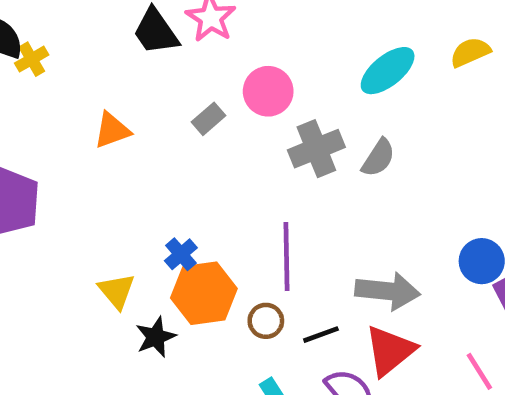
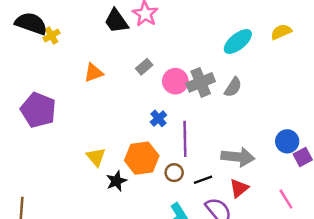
pink circle: (268, 91) -> (175, 81), moved
blue cross: (181, 254) -> (158, 118), moved
red triangle: (390, 351) -> (239, 188), size x0.7

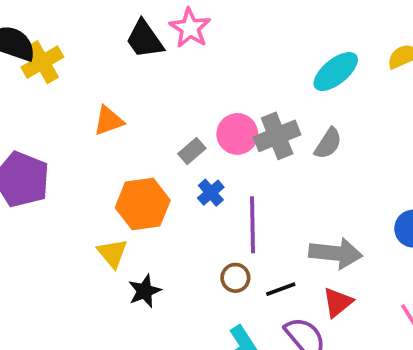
yellow cross: (51, 35) -> (42, 62), size x1.5
gray rectangle: (144, 67) -> (192, 151), moved
orange hexagon: (142, 158) -> (143, 204), moved

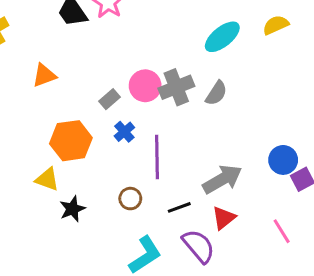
yellow triangle: (112, 253) -> (47, 179), turned -30
gray arrow: (336, 253) -> (222, 179), turned -36
brown circle: (235, 278) -> (130, 199), moved

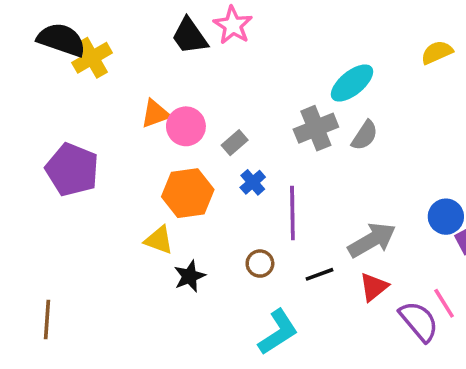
cyan ellipse: (222, 37) -> (352, 83), moved
pink circle: (145, 86) -> (186, 126), moved
purple semicircle: (199, 246) -> (419, 321), moved

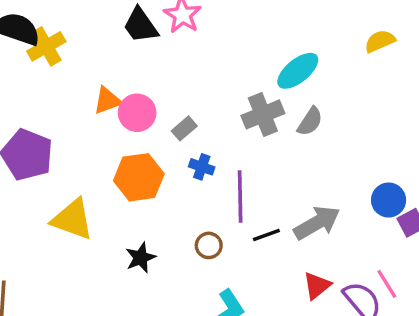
blue cross: (253, 182) -> (202, 167), turned -30
yellow triangle: (159, 240) -> (72, 219), moved, size x1.5
black line: (320, 274) -> (266, 235), moved
red triangle: (374, 287) -> (317, 286), moved

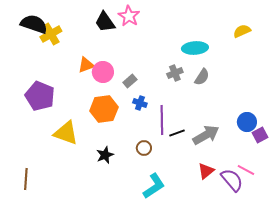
cyan ellipse: (298, 71) -> (195, 48), turned 35
gray cross: (263, 114) -> (175, 73), size x0.7
black line: (266, 235) -> (177, 133), moved
pink line: (387, 284) -> (246, 170), turned -30

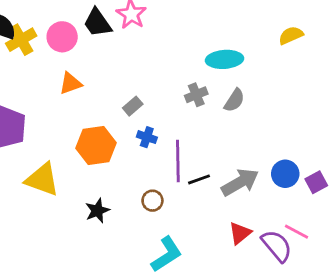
pink circle: (103, 72) -> (62, 37), moved
blue circle: (247, 122) -> (285, 174), moved

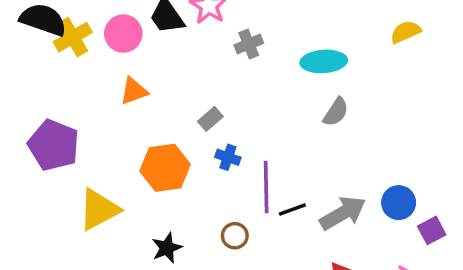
gray cross: (196, 95) -> (249, 44), moved
yellow triangle: (42, 179) -> (99, 210), turned -48
purple square: (316, 182) -> (432, 230), moved

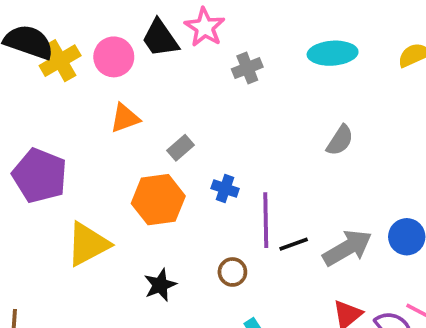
cyan ellipse: (324, 61) -> (333, 53), moved
gray rectangle: (210, 119) -> (181, 148), moved

